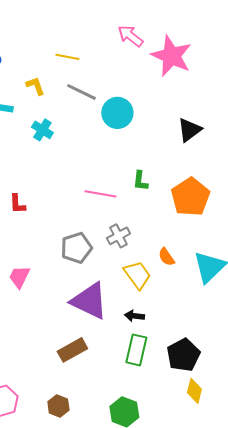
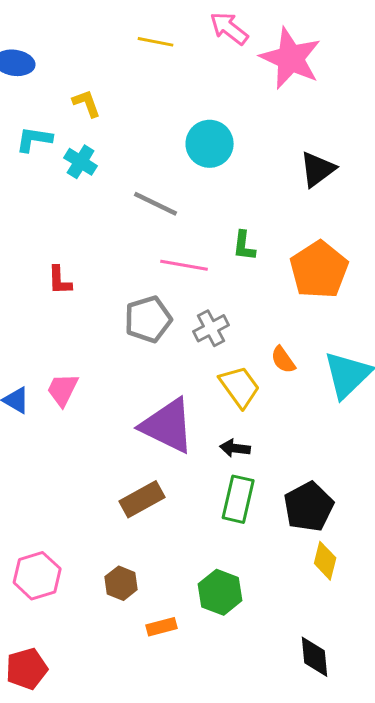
yellow line: (67, 57) -> (156, 42), moved
gray line: (81, 92) -> (156, 204), moved
cyan cross: (42, 130) -> (81, 162), moved
gray pentagon: (76, 248) -> (148, 319), moved

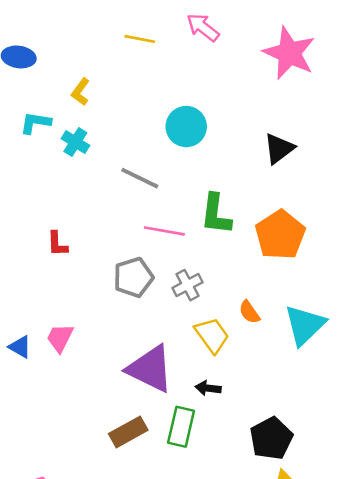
pink star: (291, 58) -> (289, 53), moved
yellow L-shape: (87, 103) -> (81, 92), turned -124
green L-shape: (244, 246) -> (216, 214), size x1.6
green rectangle: (238, 499) -> (181, 427), moved

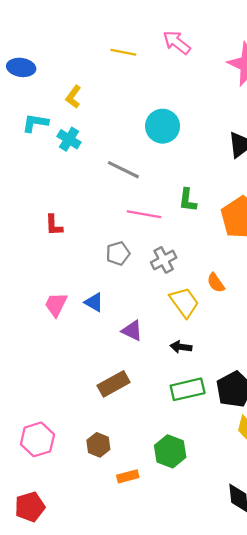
green L-shape: (216, 214) -> (188, 200), size x0.7
gray pentagon: (133, 277) -> (118, 253), size x0.7
blue triangle: (20, 347) -> (94, 302), moved
purple triangle: (150, 369) -> (132, 331), size x0.5
green rectangle: (181, 427) -> (188, 389), moved, turned 64

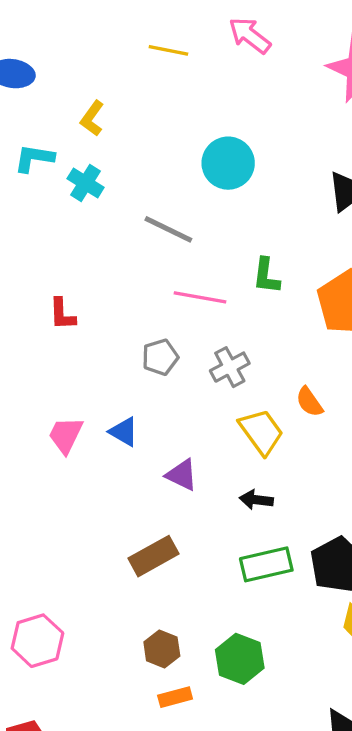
brown hexagon: (98, 445) -> (162, 649), moved

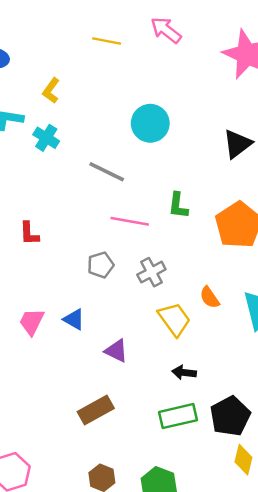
black arrow: (256, 500) -> (184, 373), moved

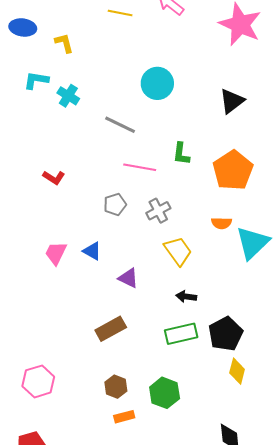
yellow L-shape: (51, 91) -> (64, 43), moved, turned 130
red L-shape: (29, 233) -> (54, 178), turned -55
orange semicircle: (210, 298) -> (221, 223), moved, turned -54

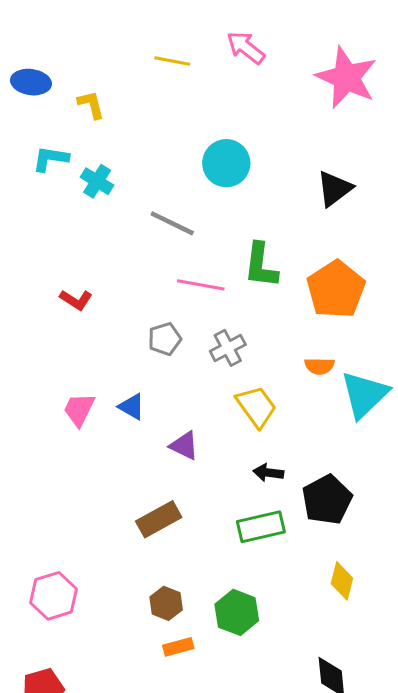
green L-shape: (181, 154) -> (261, 265), size x1.4
black pentagon: (226, 334) -> (327, 500), moved

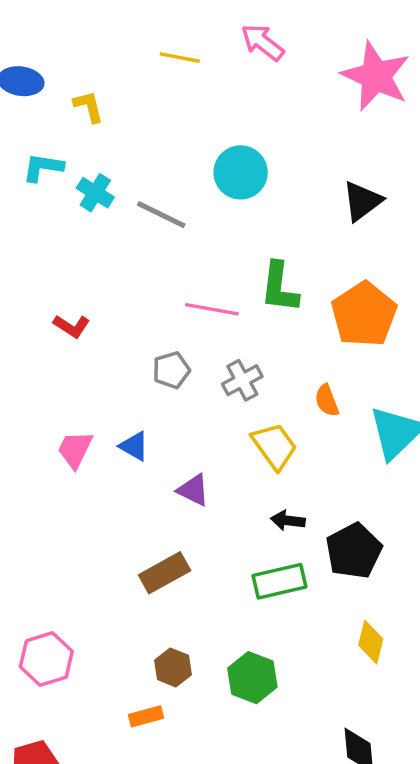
gray line: (172, 223) -> (161, 215), moved
orange semicircle: (319, 366) -> (327, 401), moved, turned 68
orange rectangle: (178, 647) -> (146, 716), moved

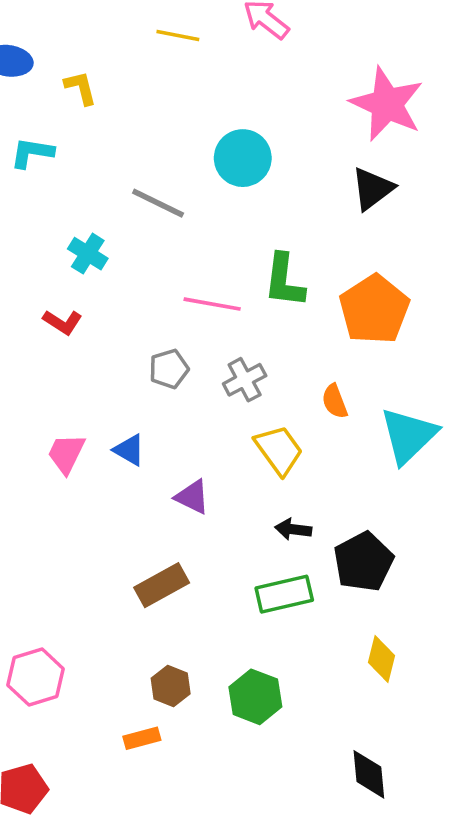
pink star: (376, 76) -> (387, 104), moved
cyan cross: (95, 193) -> (88, 254), moved

